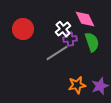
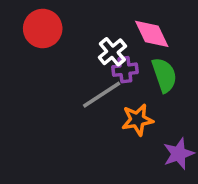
red circle: (23, 29) -> (43, 29), moved
orange star: (77, 85) -> (137, 120), moved

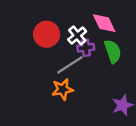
red circle: (43, 29) -> (47, 34), moved
orange star: (137, 120) -> (62, 89), moved

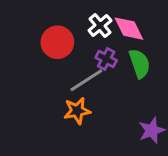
white cross: (77, 35) -> (100, 26), moved
purple cross: (86, 48) -> (106, 59), turned 35

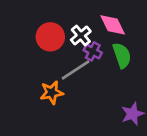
white cross: (100, 26) -> (81, 36), moved
orange star: (77, 111) -> (52, 93), moved

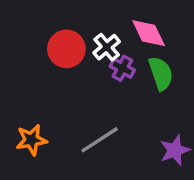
gray line: (75, 70) -> (100, 140), moved
orange star: (52, 93) -> (31, 140), moved

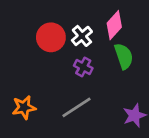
pink diamond: (149, 33) -> (114, 25), turned 68
purple cross: (122, 68) -> (83, 67), moved

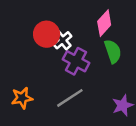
white cross: (82, 36) -> (62, 40), moved
purple cross: (83, 67) -> (76, 61), size x1.5

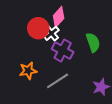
pink diamond: (104, 23) -> (59, 17), moved
orange star: (22, 98) -> (28, 71), moved

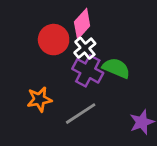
white cross: (51, 33) -> (85, 48), moved
green semicircle: (93, 42) -> (116, 68), moved, turned -48

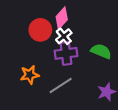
green semicircle: (116, 68) -> (101, 51), moved
purple cross: (88, 71) -> (66, 53), turned -35

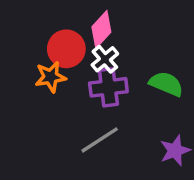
orange star: (30, 75) -> (51, 77), moved

